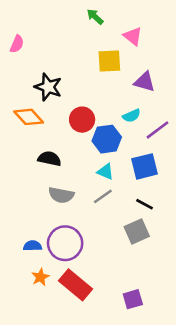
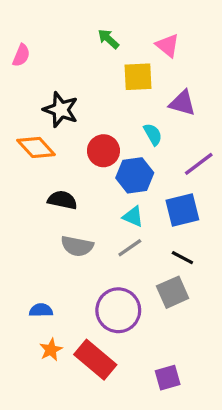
green arrow: (95, 17) -> (108, 39), moved
cyan semicircle: (132, 116) -> (153, 134), moved, turned -96
purple circle: (65, 243) -> (118, 310), moved

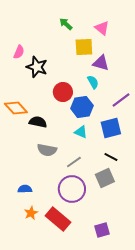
pink semicircle: (21, 55) -> (19, 52), moved
purple triangle: (182, 103) -> (101, 63), moved
orange diamond: (36, 147) -> (16, 108), moved
gray line: (130, 248) -> (74, 162), moved

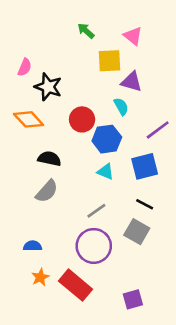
orange diamond: (16, 108) -> (29, 119), moved
gray semicircle: (47, 150) -> (47, 191), moved, turned -60
gray square: (105, 178) -> (137, 232), turned -36

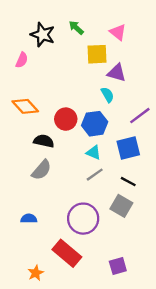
black star: (48, 87) -> (43, 35), moved
red circle: (82, 119) -> (66, 119), moved
gray line: (96, 211) -> (95, 175), moved
orange star: (40, 277) -> (36, 273), moved

